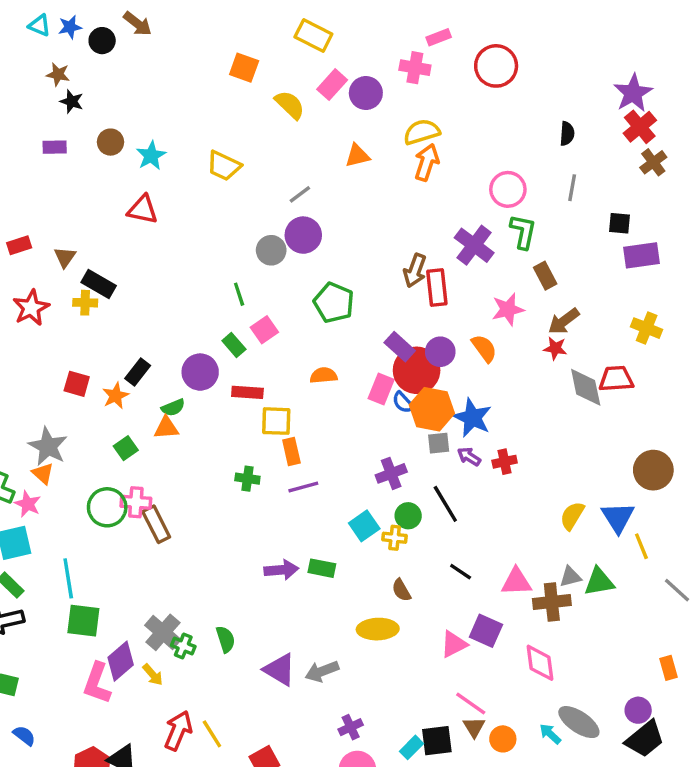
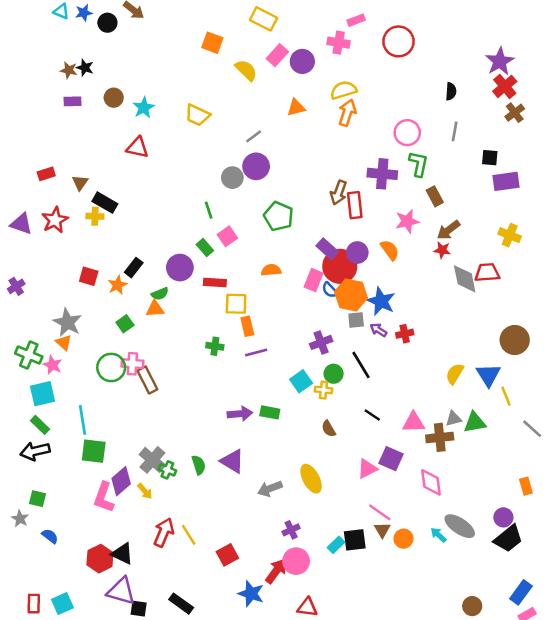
brown star: (58, 74) -> (69, 70), moved
purple cross: (474, 245) -> (382, 174), turned -32
yellow ellipse: (378, 629) -> (311, 479), moved, turned 64
purple triangle: (280, 670) -> (232, 461), moved

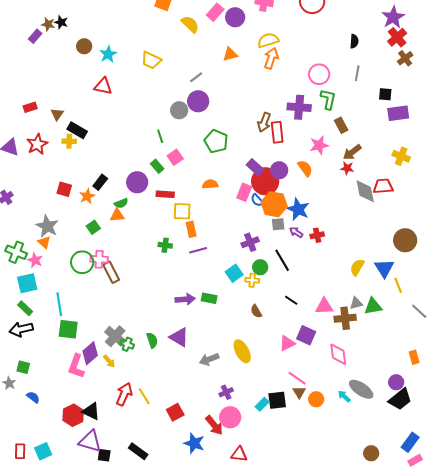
purple rectangle: (72, 101) -> (35, 36), moved, turned -48
red arrow: (276, 571) -> (214, 425), turned 105

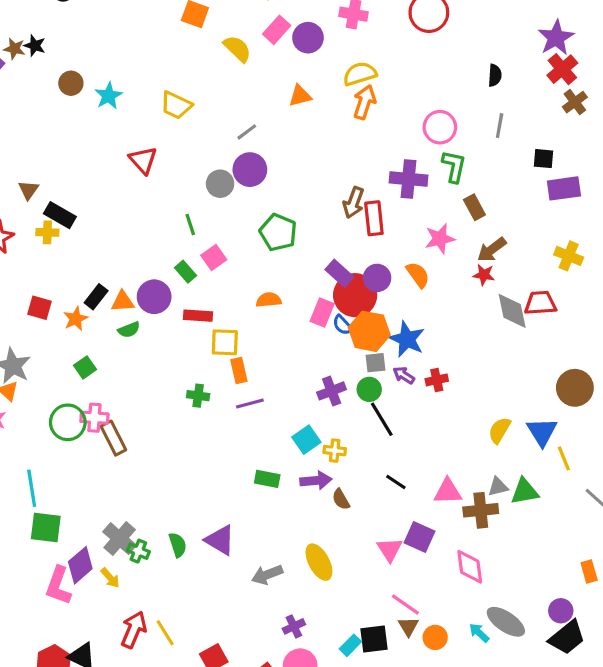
red triangle: (103, 86) -> (143, 160), moved, turned 36
orange triangle: (117, 215) -> (123, 301), moved
green circle: (260, 267) -> (369, 389), moved
purple arrow: (185, 299) -> (316, 480), moved
pink triangle: (287, 343) -> (390, 550), turned -36

